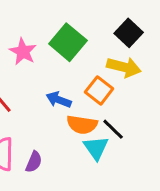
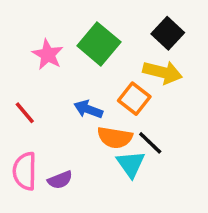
purple semicircle: (34, 162) -> (60, 180), turned 45

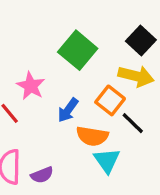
pink star: (48, 55) -> (31, 86), moved
blue arrow: (88, 109) -> (68, 110), turned -75
black line: (150, 143) -> (133, 123), moved

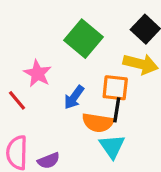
orange square: (110, 100) -> (115, 88), turned -32
black line: (133, 123) -> (117, 110), moved, turned 55

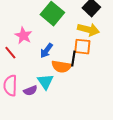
orange square: (115, 88) -> (82, 47), moved
cyan triangle: (112, 146) -> (45, 82), moved

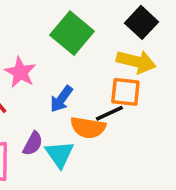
black line: (73, 59) -> (109, 113), turned 56
purple semicircle: (30, 91) -> (33, 144), moved, turned -40

